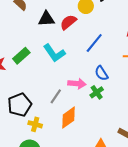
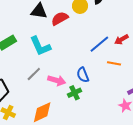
blue line: (94, 43) -> (99, 44), moved
gray line: (56, 96) -> (34, 74), moved

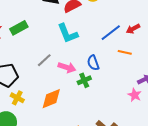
cyan L-shape: (40, 46) -> (68, 33), moved

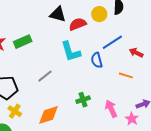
red arrow: (133, 29) -> (136, 53), turned 48
blue line: (111, 33) -> (112, 42), moved
blue semicircle: (93, 63) -> (97, 60), moved
pink arrow: (67, 67) -> (111, 109), moved, turned -138

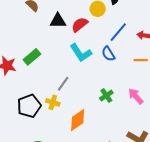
yellow cross: (15, 111) -> (53, 102), moved

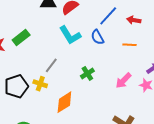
green cross: (106, 95) -> (87, 73), moved
pink arrow: (136, 96) -> (123, 81), turned -96

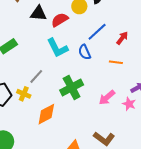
red arrow: (134, 20) -> (122, 38), turned 112
green cross: (87, 73) -> (72, 87), size x1.6

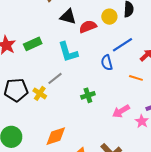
cyan L-shape: (57, 48) -> (68, 52), moved
green cross: (72, 87) -> (88, 95), size x0.6
orange diamond: (46, 114) -> (56, 136), moved

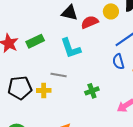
blue semicircle: (107, 63) -> (118, 62), moved
gray line: (55, 78) -> (59, 75), turned 49
yellow cross: (40, 93) -> (44, 90), turned -32

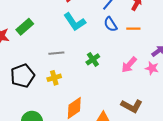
cyan L-shape: (71, 48) -> (75, 22), moved
yellow cross: (44, 90) -> (54, 78), moved

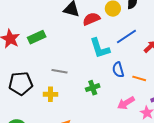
cyan L-shape: (75, 22) -> (100, 48), moved
blue semicircle: (110, 24) -> (118, 70), moved
orange line: (133, 29) -> (139, 78), moved

